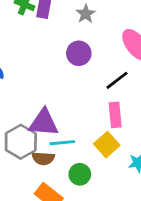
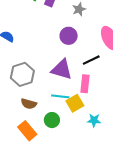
purple triangle: (44, 123) -> (62, 69), moved
gray hexagon: (21, 142) -> (22, 74), moved
cyan line: (62, 143) -> (60, 96), moved

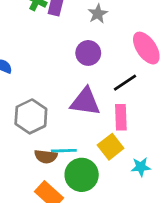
cyan line: (60, 96) -> (64, 151), moved
green circle: (52, 120) -> (82, 175), size x1.5

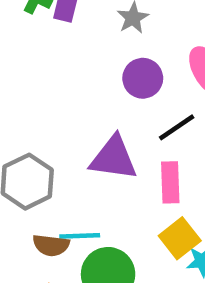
purple circle: (88, 53) -> (143, 78), moved
yellow square: (111, 147) -> (180, 238), moved

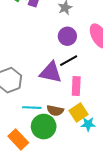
black line: (177, 127) -> (69, 61), moved
brown semicircle: (51, 245) -> (55, 111), moved

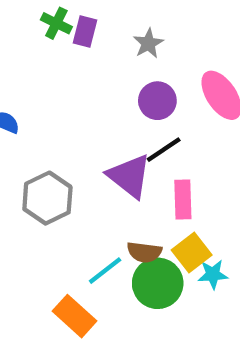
purple triangle: (51, 72) -> (129, 176), turned 30
cyan line: (32, 108) -> (105, 271), moved, turned -36
green circle: (44, 127) -> (158, 283), moved

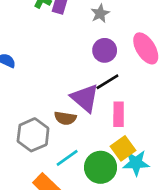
gray hexagon: (47, 198) -> (33, 135), moved
brown semicircle: (144, 252) -> (65, 118), moved
cyan star: (213, 274) -> (136, 163), size x1.4

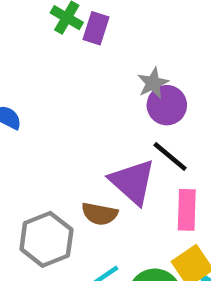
gray star: (100, 13) -> (153, 83), moved
black line: (107, 82) -> (170, 157), turned 70

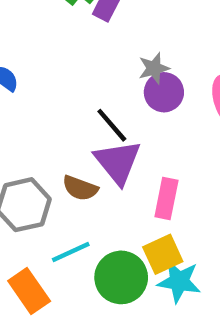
black line: (170, 157) -> (112, 125), moved

